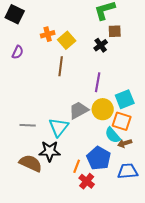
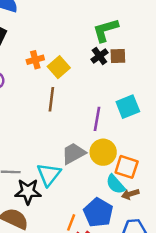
black cross: (101, 45) -> (99, 56), moved
cyan square: (125, 99) -> (128, 107), moved
black star: (50, 151) -> (28, 192), moved

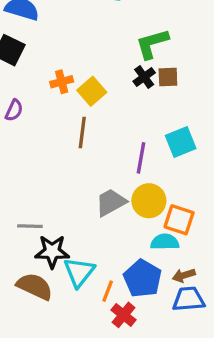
cyan triangle: (49, 174) -> (79, 272), moved
cyan semicircle: (115, 184) -> (165, 242), turned 130
brown arrow: (130, 194) -> (184, 275), moved

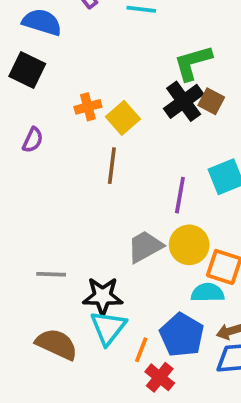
black cross: (144, 77) -> (184, 101), size x1.5
brown square: (168, 77) -> (211, 101), turned 30
black star: (52, 251) -> (103, 296), moved

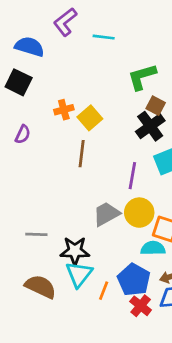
black cross: (184, 101) -> (150, 126), moved
red cross: (160, 377) -> (141, 306), moved

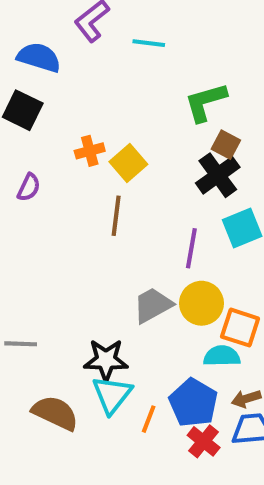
gray line: (36, 234) -> (21, 344), moved

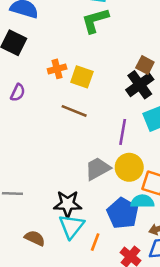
green L-shape: (206, 102) -> (95, 20), moved
yellow square: (128, 163) -> (82, 77), turned -30
brown line: (116, 216) -> (74, 111), turned -75
blue pentagon: (193, 403) -> (123, 213), moved
brown semicircle: (55, 413) -> (35, 238), size x0.7

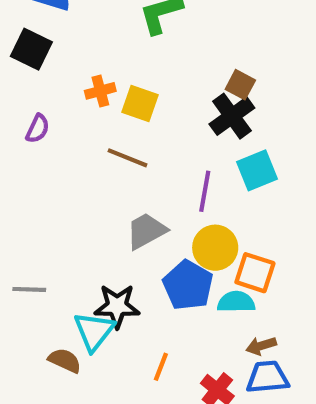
gray trapezoid: (98, 169) -> (146, 231), moved
blue pentagon: (123, 213) -> (188, 285), moved
cyan triangle: (71, 226) -> (94, 331), moved

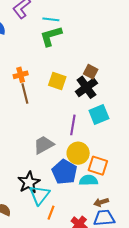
yellow square: (140, 103) -> (57, 81), moved
brown line: (127, 158) -> (25, 94), moved, turned 54
black star: (117, 306) -> (29, 182), turned -30
cyan triangle: (94, 331) -> (39, 195), moved

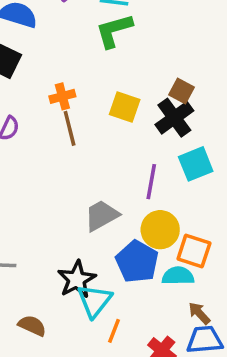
brown arrow: (101, 202) -> (199, 313), turned 64

